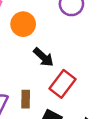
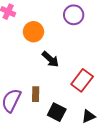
red rectangle: (63, 84) -> (82, 80), moved

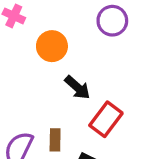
red rectangle: (82, 80) -> (106, 119), moved

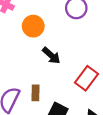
red rectangle: (106, 119) -> (86, 78), moved

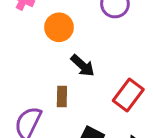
brown rectangle: (35, 93) -> (62, 97), moved

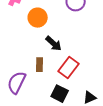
red rectangle: (128, 95) -> (69, 68), moved

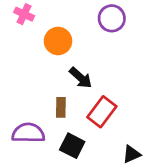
purple semicircle: (17, 83) -> (28, 133), turned 65
black square: (60, 94) -> (72, 146), moved

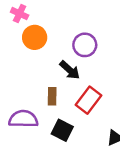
purple circle: (112, 18) -> (85, 45), moved
orange circle: (58, 41) -> (35, 37), moved

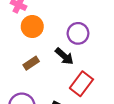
brown rectangle: (52, 96) -> (31, 63), moved, turned 56

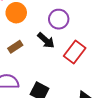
red rectangle: (81, 84) -> (75, 52), moved

